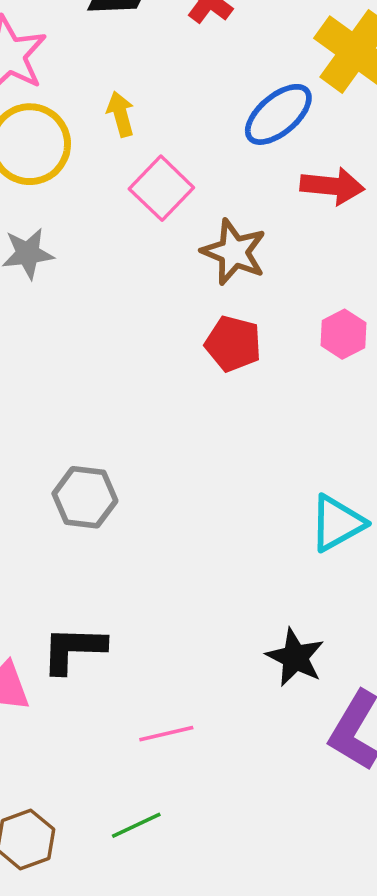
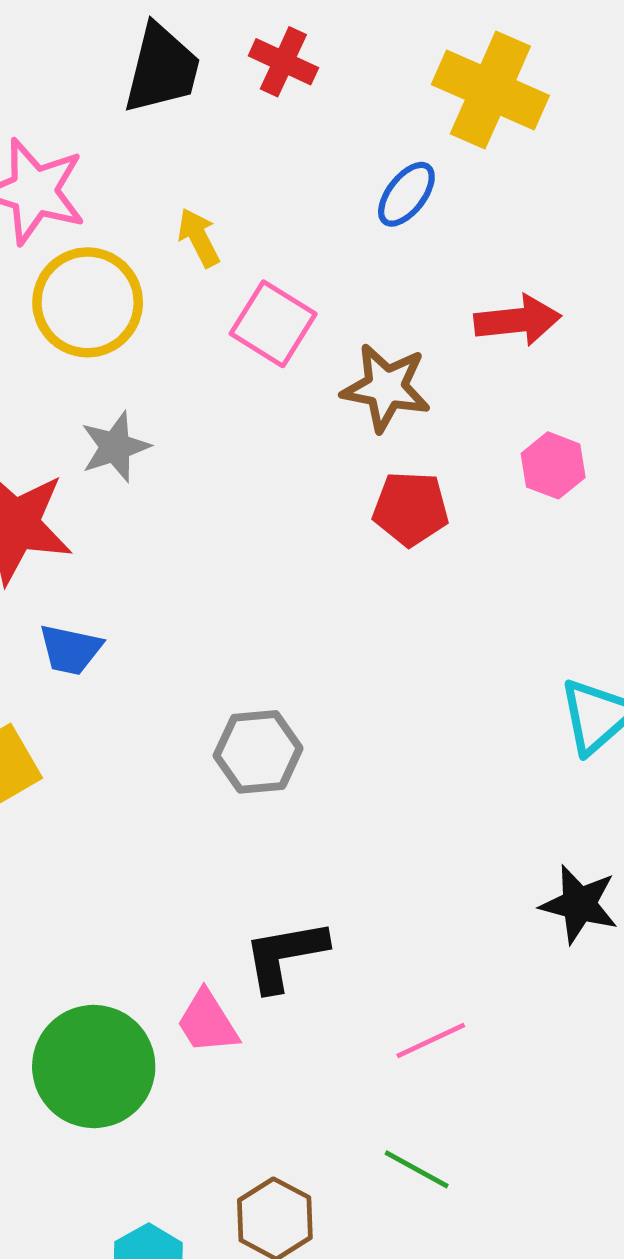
blue ellipse: (278, 114) -> (406, 194), size x0.7
red arrow: (332, 186) -> (518, 320), moved
green line: (136, 825) -> (417, 1169), turned 66

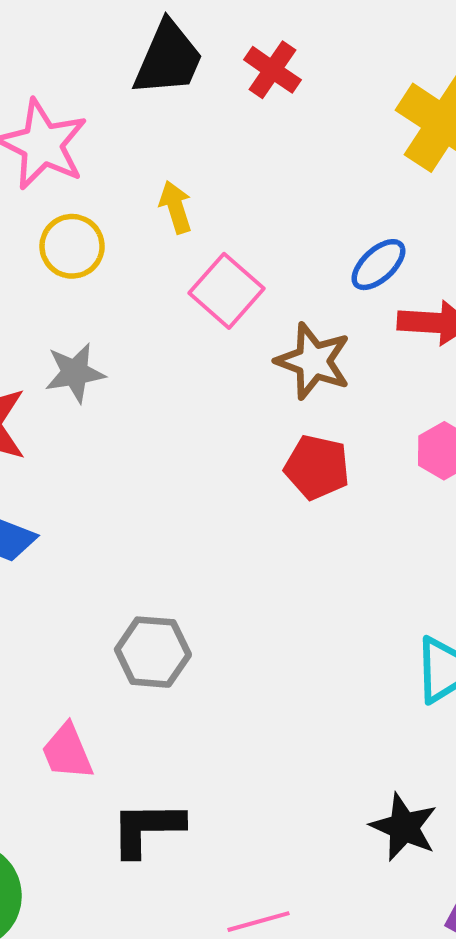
blue ellipse: (406, 194) -> (378, 265), moved
yellow circle: (88, 302) -> (72, 246), size x0.7
pink trapezoid: (207, 1022) -> (67, 752), moved

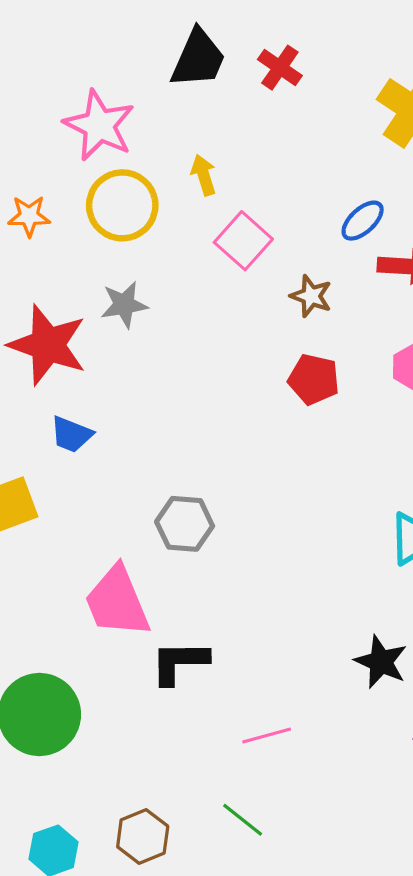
yellow circle: (72, 246) -> (122, 205), size x1.4
brown star: (313, 361) -> (311, 296), size x0.7
pink trapezoid: (67, 752) -> (117, 602), size x1.6

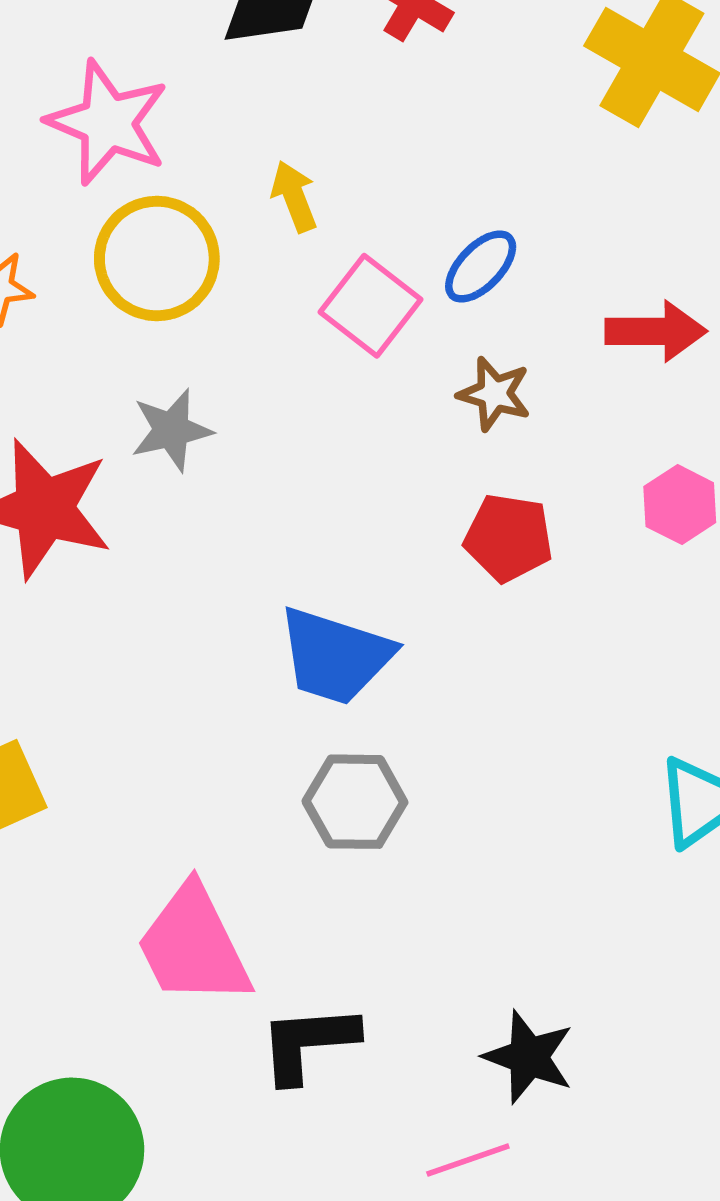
blue ellipse: (363, 221) -> (481, 267), moved
blue trapezoid: (71, 434) -> (335, 656), moved, size x1.6
gray hexagon: (185, 524) -> (355, 802), moved
black star: (381, 662) -> (529, 1057), moved

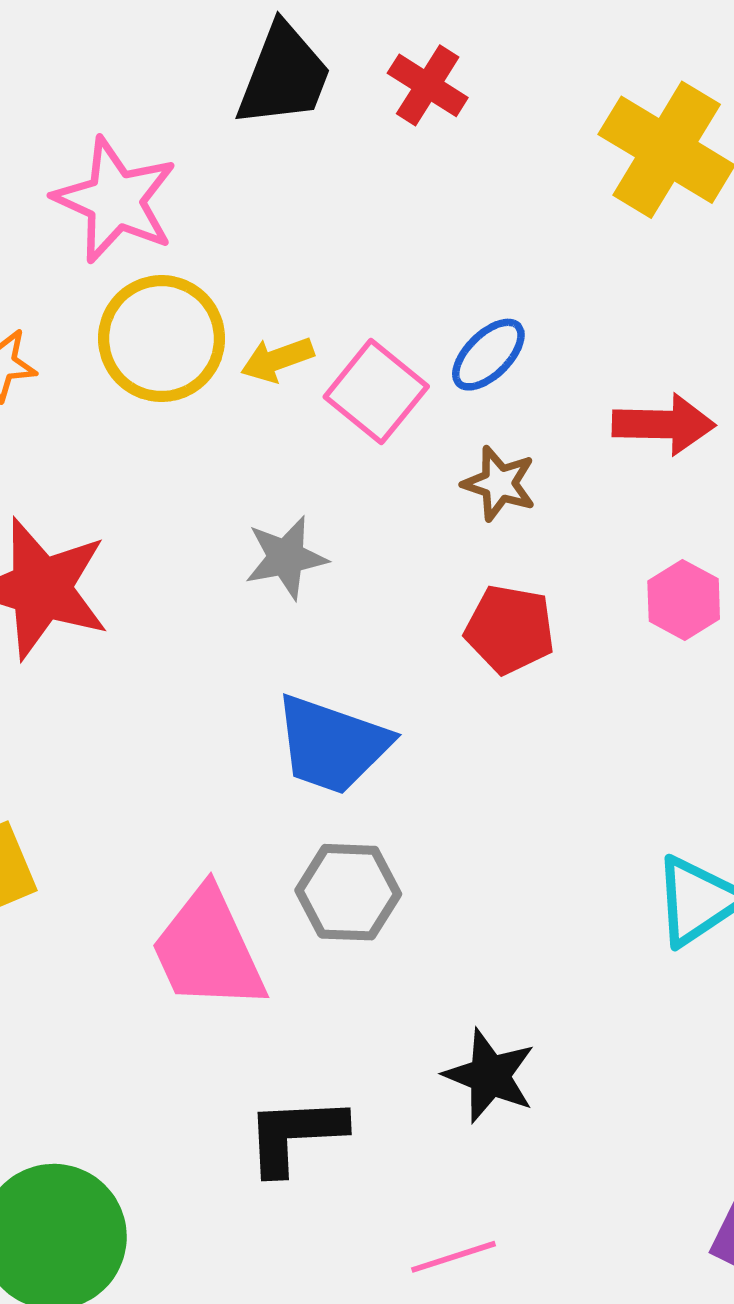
yellow arrow: (294, 196) -> (277, 359), moved, turned -90
gray star: (172, 430) -> (286, 558), moved
pink trapezoid: (193, 946) -> (208, 950), moved
black star: (529, 1057) -> (490, 1076), moved

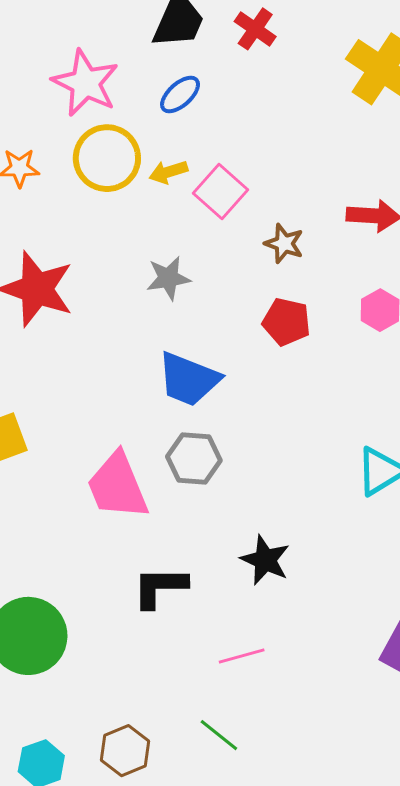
blue ellipse: (488, 355) -> (180, 94), moved

